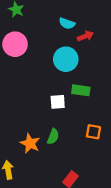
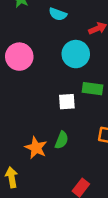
cyan semicircle: (67, 23) -> (58, 14), moved
pink circle: (15, 44) -> (19, 57), moved

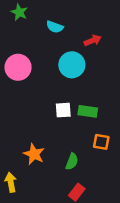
green rectangle: (92, 89) -> (88, 111), moved
green semicircle: (62, 140) -> (72, 161), moved

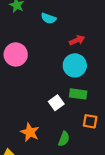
red arrow: (93, 40) -> (77, 40), moved
cyan circle: (72, 65) -> (75, 65), moved
white square: (63, 110) -> (56, 103), moved, turned -32

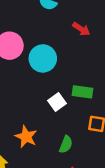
red arrow: (77, 40) -> (81, 29), turned 56
cyan circle: (75, 65) -> (43, 58), moved

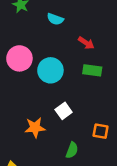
green rectangle: (83, 92) -> (92, 70), moved
orange star: (26, 137) -> (35, 128), moved, turned -30

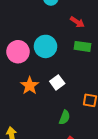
pink circle: (19, 58) -> (18, 52), moved
orange star: (35, 128) -> (30, 86), moved, turned -30

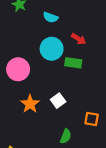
cyan circle: (45, 46) -> (52, 49), moved
green rectangle: (83, 46) -> (73, 63), moved

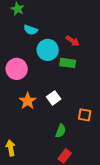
cyan semicircle: (51, 17) -> (31, 30), moved

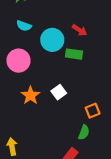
cyan semicircle: (31, 30) -> (24, 26), moved
orange square: (85, 115) -> (93, 111), turned -32
green semicircle: (61, 131) -> (84, 132), moved

